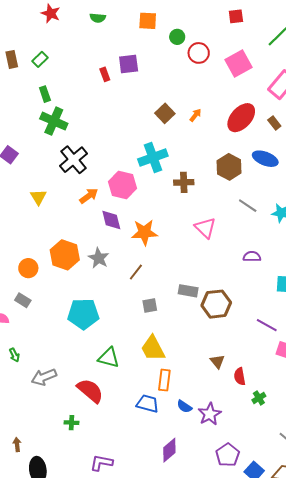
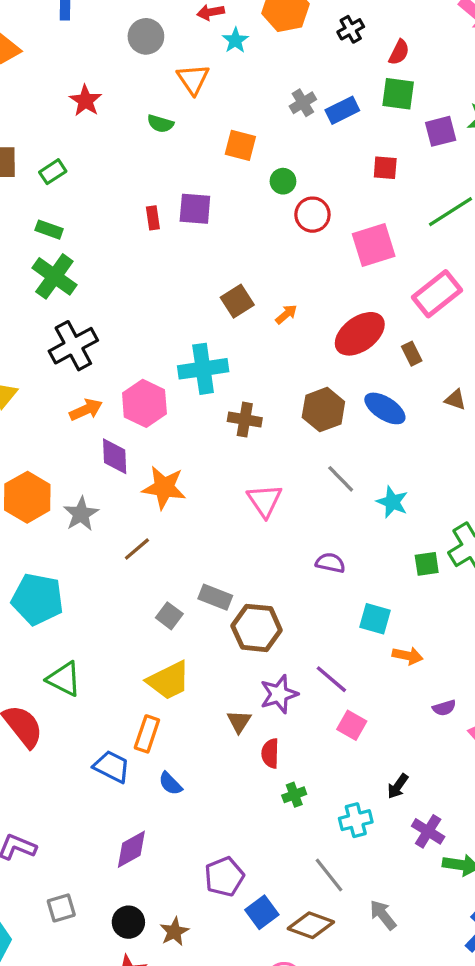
green rectangle: (45, 94) -> (49, 230), turned -63
gray square: (150, 305) -> (169, 616), moved, turned 35
yellow trapezoid: (153, 348) -> (169, 681), moved, turned -100
purple star: (210, 414) -> (279, 694), moved

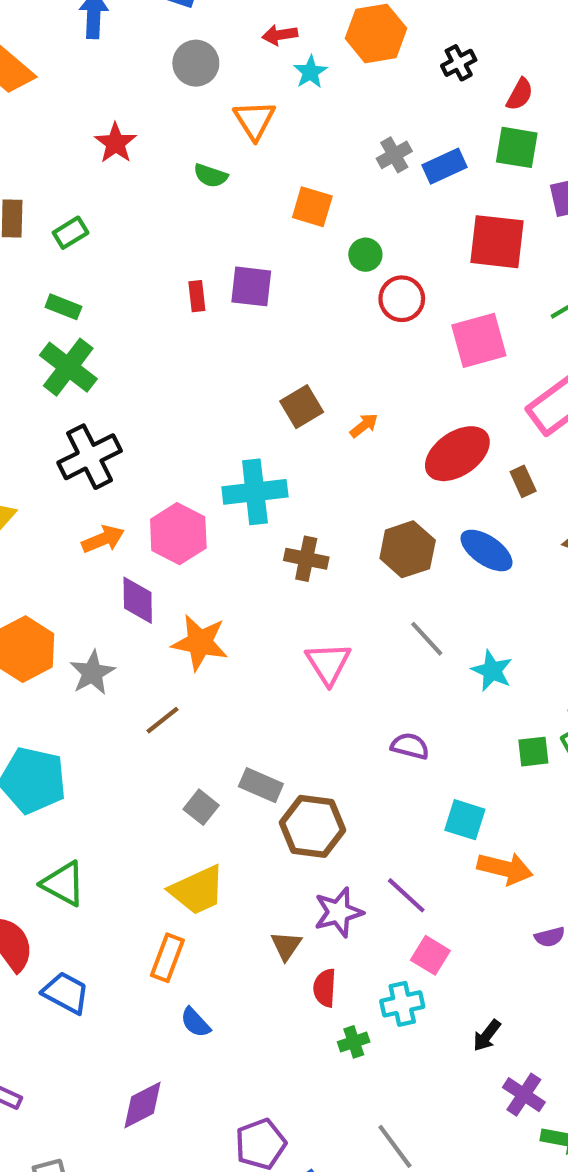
red square: (385, 168) -> (497, 242), size x1.8
orange arrow: (408, 656) -> (505, 868), size x1.4
blue trapezoid: (112, 767) -> (66, 993), moved
cyan cross: (356, 820) -> (402, 1004), moved

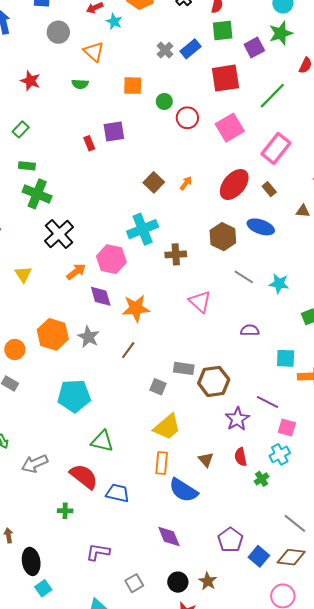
brown triangle: (286, 946) -> (206, 460), moved
blue semicircle: (195, 1022) -> (183, 490), size x1.8
purple diamond: (143, 1105) -> (169, 537), turned -70

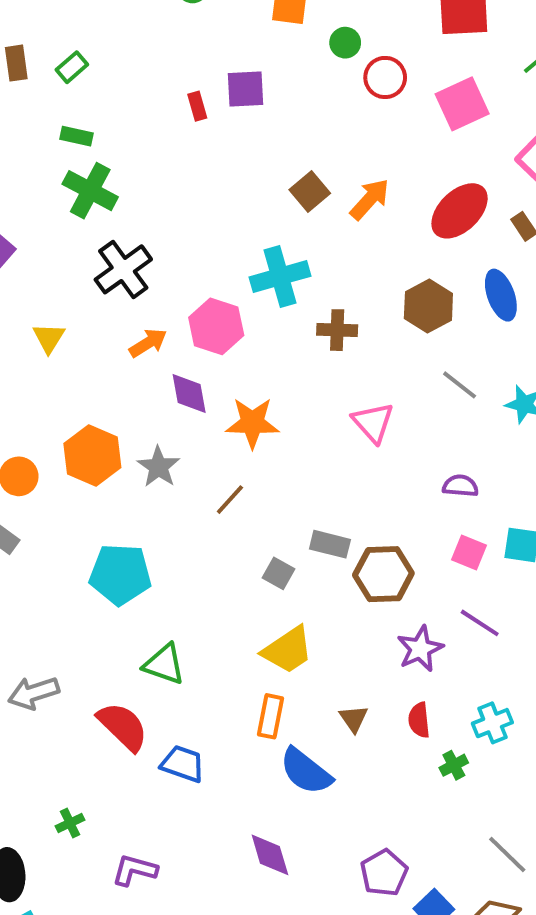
orange arrow: (186, 183) -> (370, 199), size x1.6
blue ellipse: (261, 227) -> (501, 295), turned 45
pink square: (287, 428) -> (469, 552), moved
green cross: (65, 511) -> (70, 823), moved, turned -32

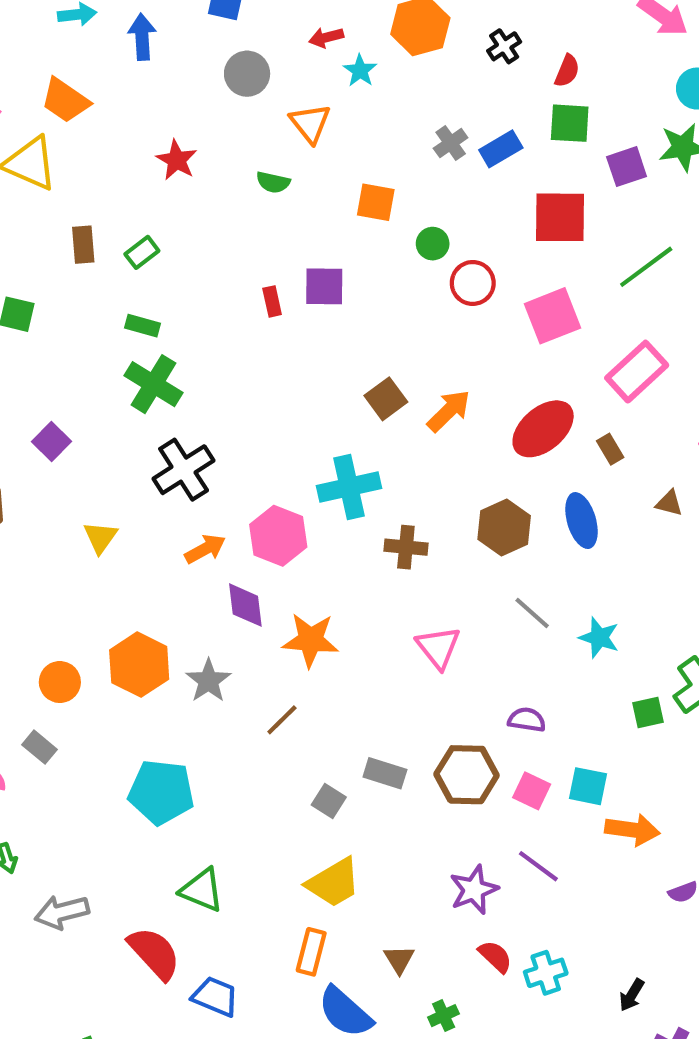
brown hexagon: (383, 574) -> (467, 775), moved
red semicircle: (419, 720) -> (495, 956), moved, turned 136
green cross: (454, 765) -> (444, 1016), moved

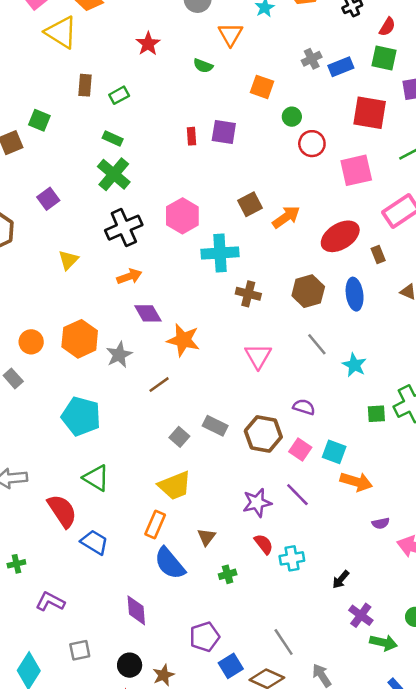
pink hexagon: (278, 536) -> (182, 216), moved
purple diamond: (245, 605) -> (148, 313), turned -32

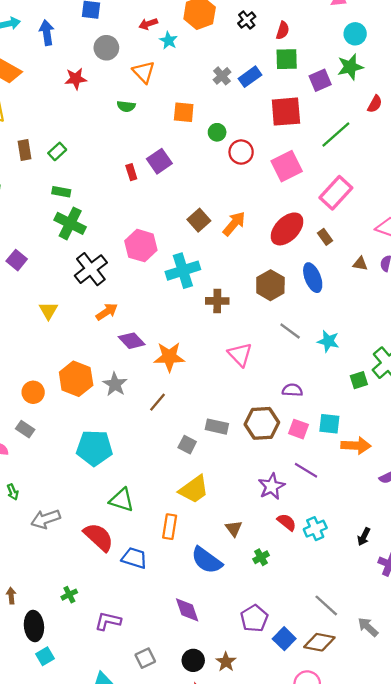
red star: (148, 44) -> (76, 79), moved, turned -30
purple square: (224, 132) -> (159, 161), turned -30
orange rectangle: (155, 524) -> (170, 527), moved

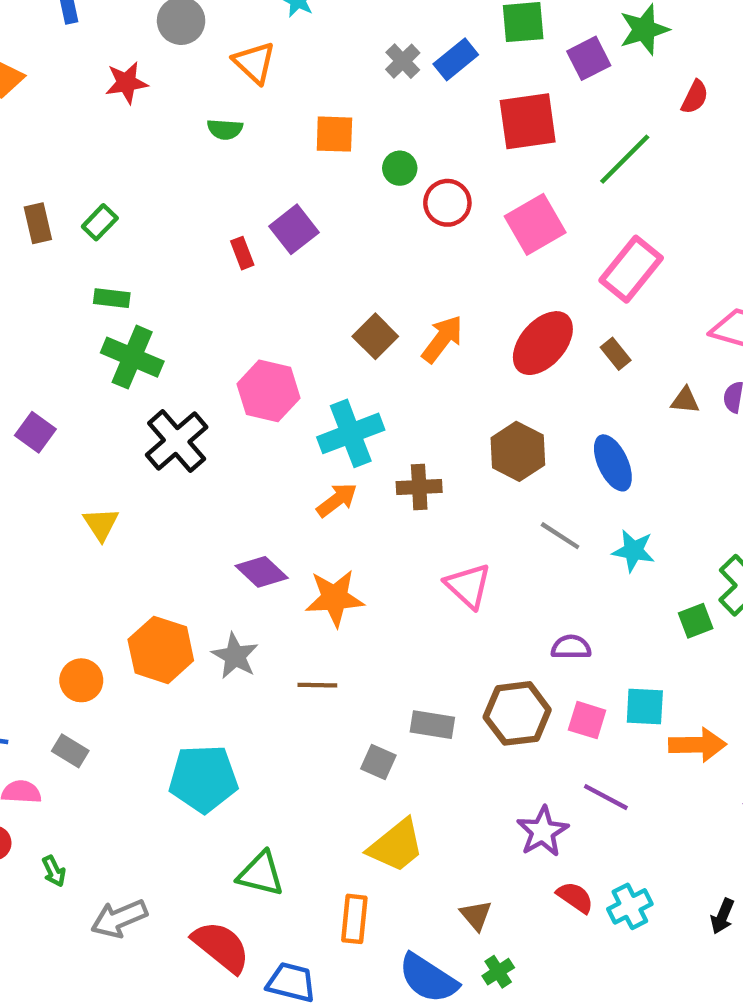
blue ellipse: (313, 278) -> (613, 463), moved
orange arrow: (107, 312) -> (337, 500), moved
brown line: (157, 402) -> (317, 685), turned 54
green cross: (261, 557) -> (498, 972), moved

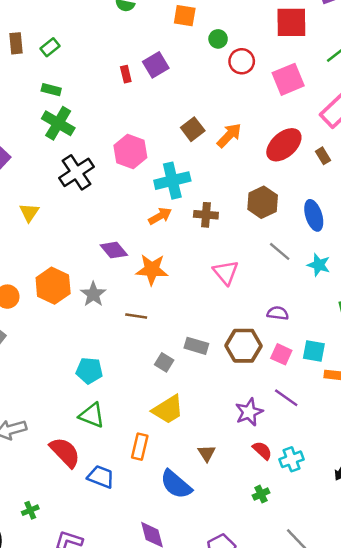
cyan pentagon: (203, 779) -> (89, 371), moved, size x0.7
green cross: (498, 972) -> (261, 494), moved

